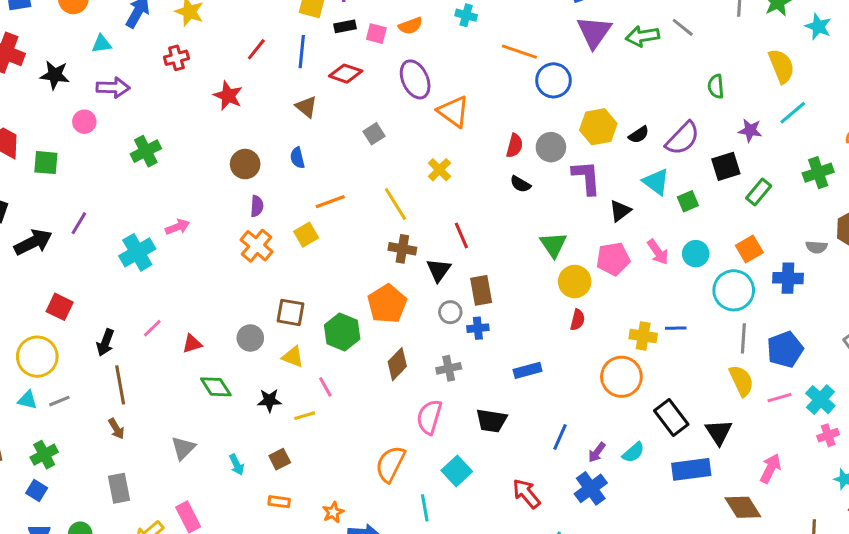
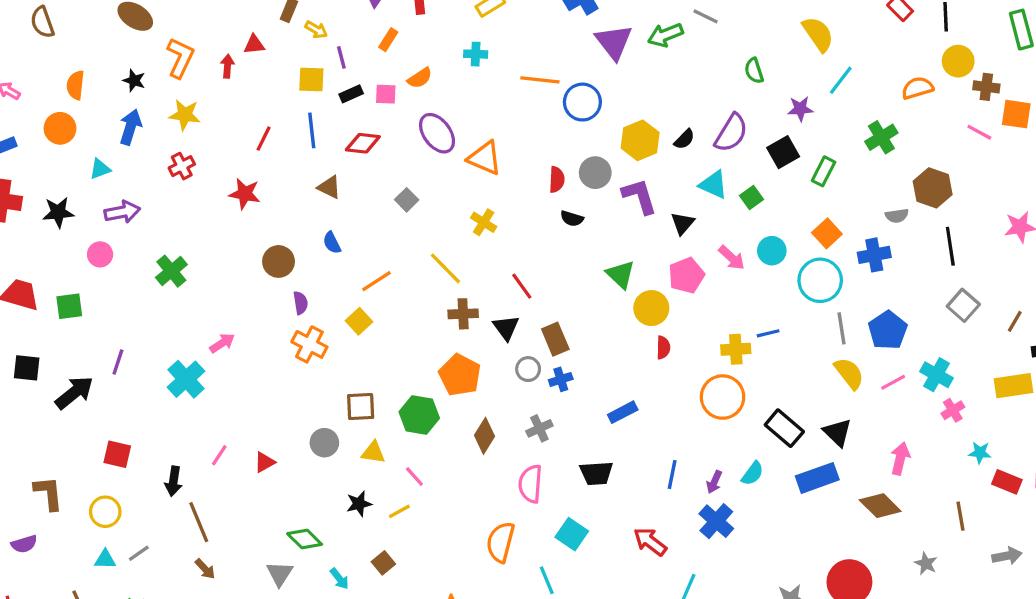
yellow circle: (37, 357) -> (105, 512), size x0.7
green diamond: (216, 387) -> (305, 539), moved

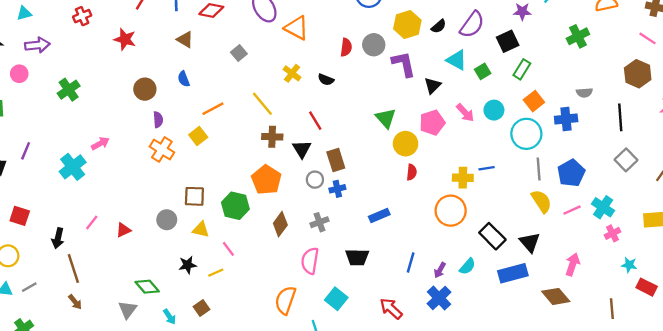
green rectangle: (824, 171) -> (522, 69), moved
brown hexagon: (933, 188) -> (638, 74), moved
black semicircle: (572, 219) -> (326, 80), moved

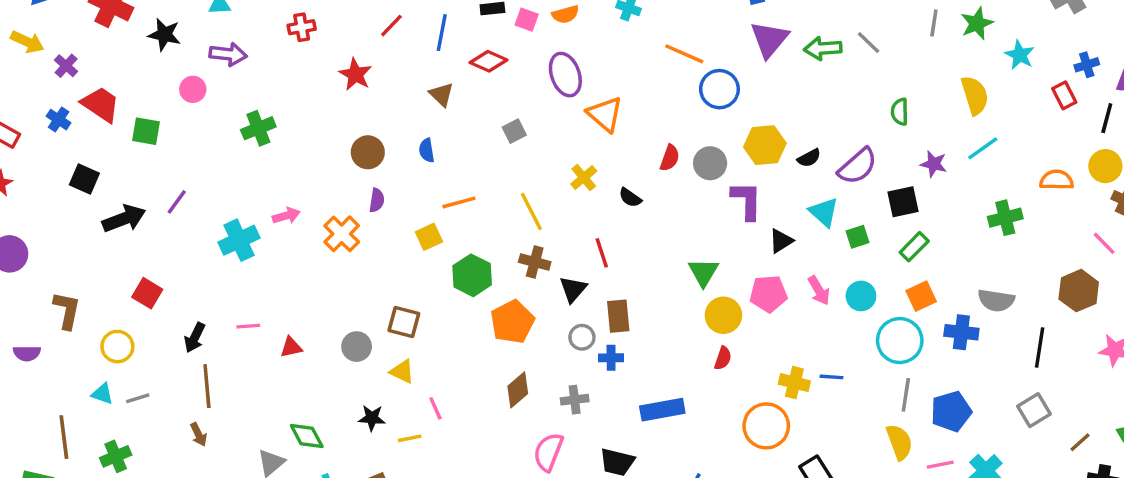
gray semicircle: (584, 93) -> (996, 300), size x1.5
orange cross: (162, 149) -> (342, 234), moved
green hexagon: (235, 206) -> (472, 275), moved
blue rectangle: (379, 216) -> (662, 410), size x1.4
pink line: (92, 223) -> (248, 326), turned 35

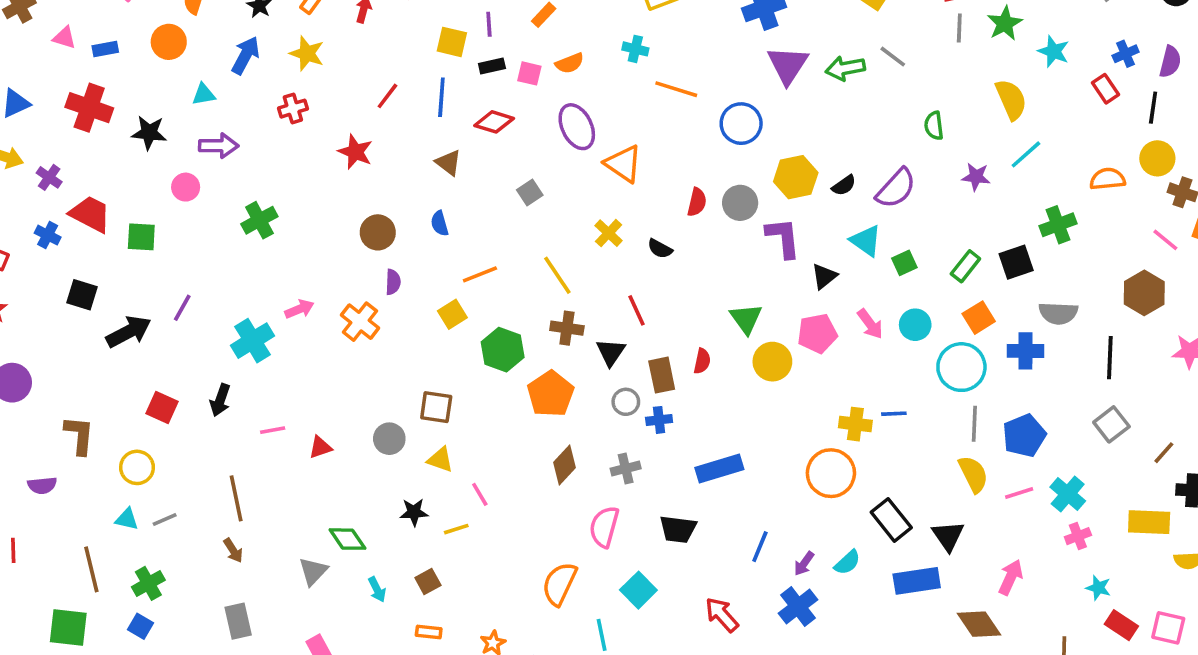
orange line: (684, 54) -> (676, 89), moved
black square: (903, 202) -> (1016, 262), moved
black arrow: (195, 337) -> (220, 400), moved
red semicircle: (723, 358) -> (702, 361), moved

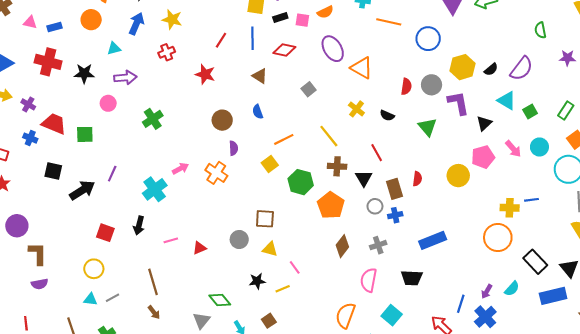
green triangle: (746, 319) -> (427, 127), moved
brown L-shape: (79, 435) -> (38, 254), moved
blue line: (760, 547) -> (461, 304), moved

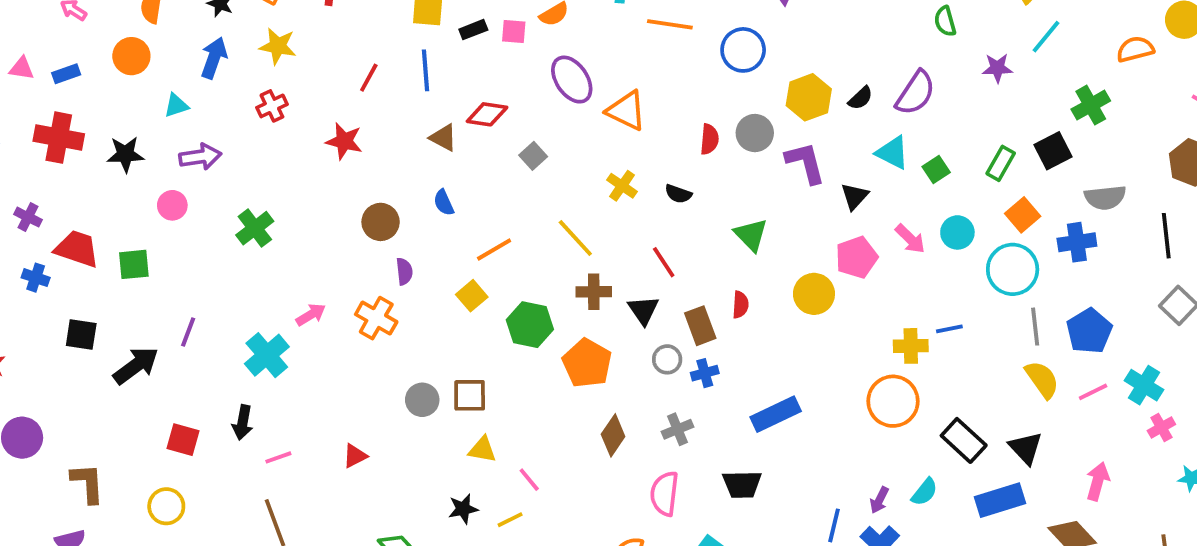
red diamond: (284, 50) -> (487, 114), moved
green triangle: (427, 127) -> (751, 235), moved
gray circle: (239, 239) -> (422, 400), moved
pink line: (171, 240) -> (278, 457), moved
brown L-shape: (38, 254) -> (88, 483), moved

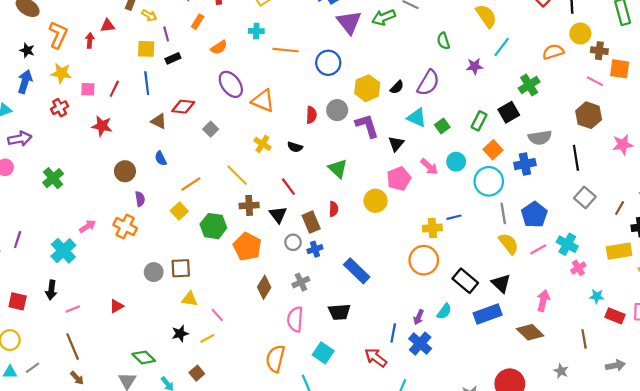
pink square: (514, 31) -> (88, 89), moved
blue rectangle: (776, 414) -> (357, 271), turned 72

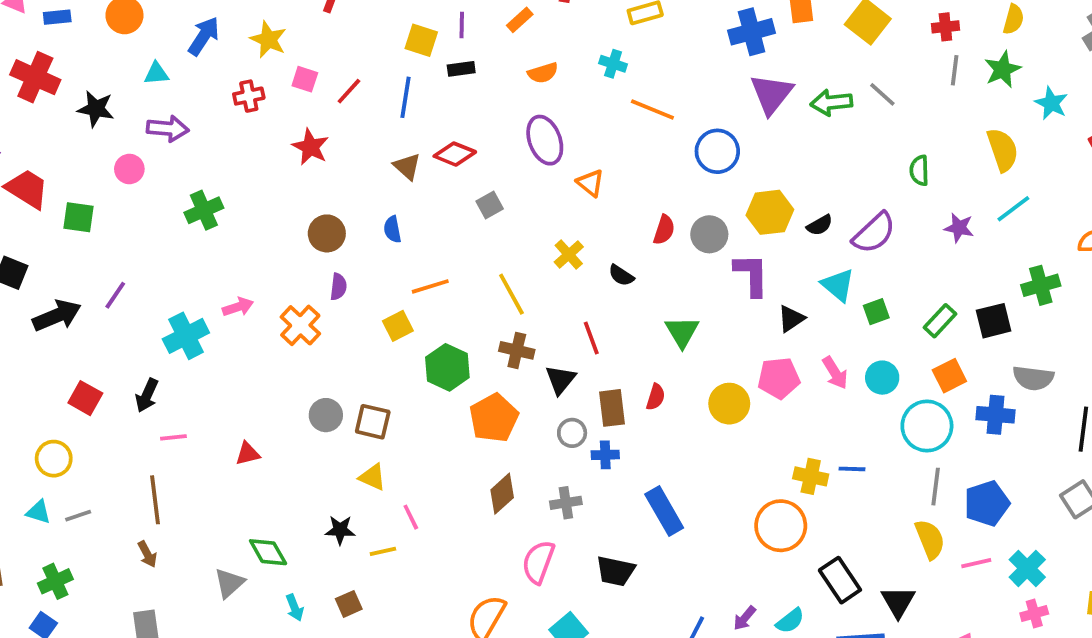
orange triangle: (263, 101) -> (590, 183), size x0.7

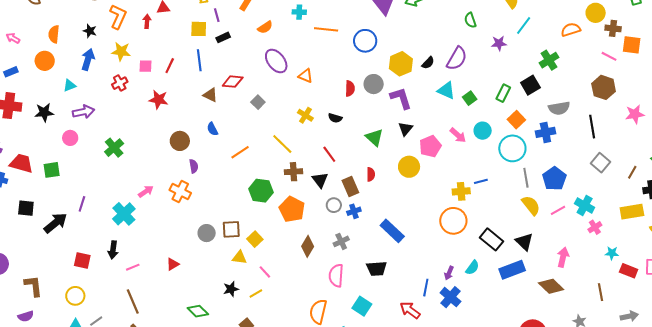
black triangle: (791, 319) -> (405, 129), moved
yellow square: (398, 326) -> (255, 239), moved

